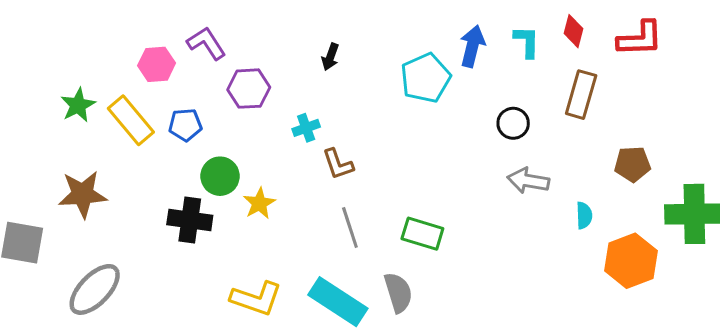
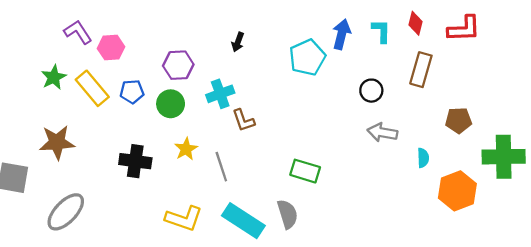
purple L-shape: (206, 43) -> (78, 32), moved
cyan cross: (306, 128) -> (220, 94), size x1.4
green circle: (220, 176) -> (171, 104), moved
gray line: (350, 228) -> (221, 167), moved

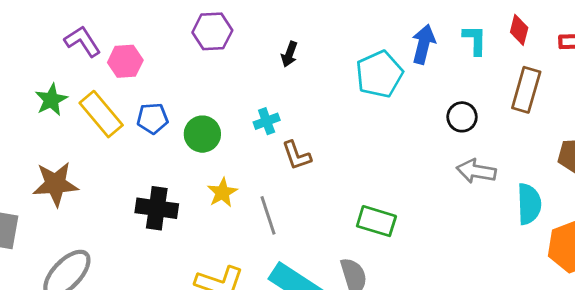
purple hexagon: (178, 65) -> (212, 31), moved
cyan cross: (220, 94) -> (267, 121), size x0.7
cyan semicircle: (423, 158) -> (529, 204), size x1.6

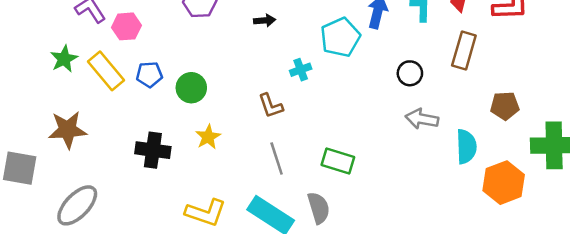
black arrow: (289, 54) -> (265, 20), turned -115
cyan cross: (267, 121) -> (301, 70), moved
gray line: (268, 215) -> (277, 159), moved

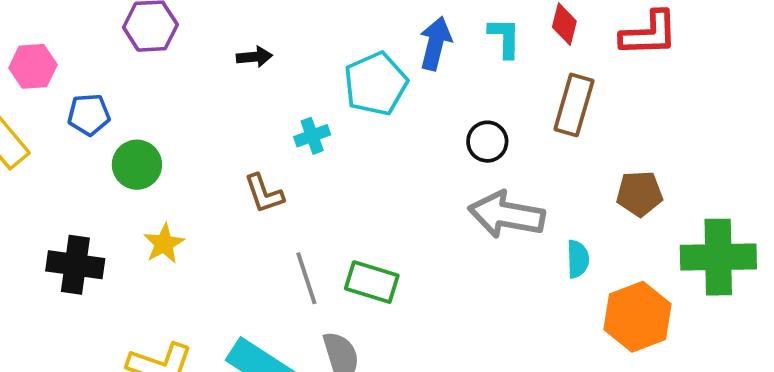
blue pentagon: (149, 74) -> (89, 115), moved
gray arrow: (422, 119) -> (507, 215), size x1.4
cyan semicircle: (466, 147) -> (578, 259), size x0.7
gray line: (277, 159) -> (306, 278), moved

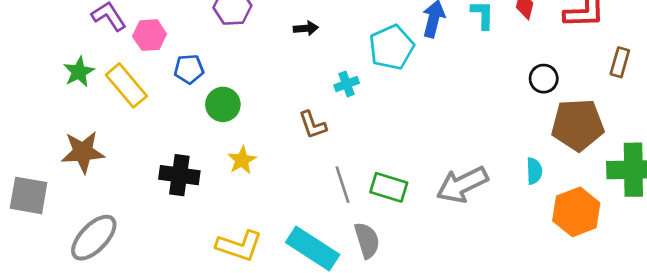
brown rectangle: (574, 105) -> (620, 62), moved, size x0.7
black circle: (487, 142) -> (544, 79), moved
brown pentagon: (639, 194) -> (578, 125), size x1.6
gray arrow: (507, 215) -> (462, 185), moved, turned -36

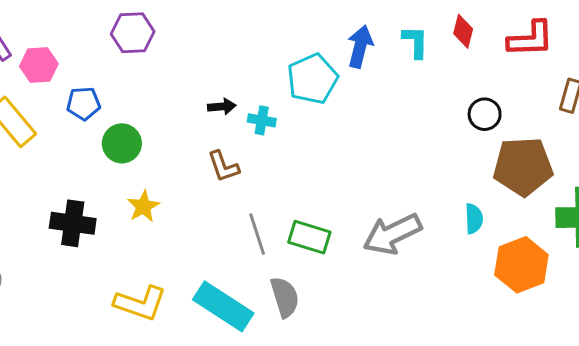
black arrow: (306, 28) -> (222, 107), moved
cyan cross: (347, 84) -> (262, 120), turned 30

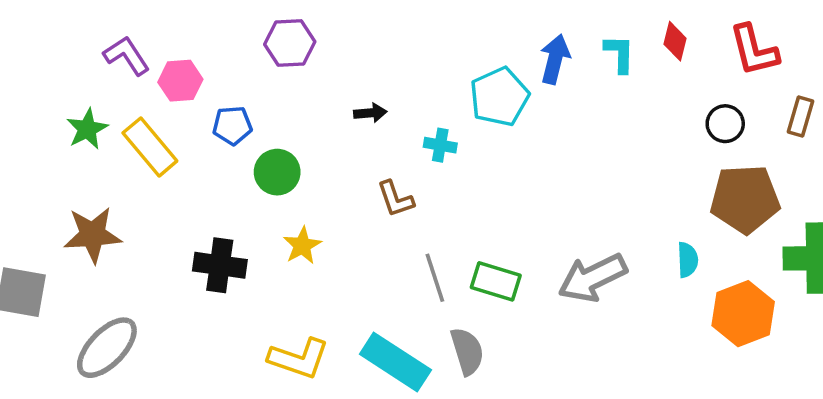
red L-shape: (531, 39) -> (754, 50), turned 78
black arrow: (222, 107) -> (370, 113), moved
black circle: (485, 114) -> (725, 124), moved

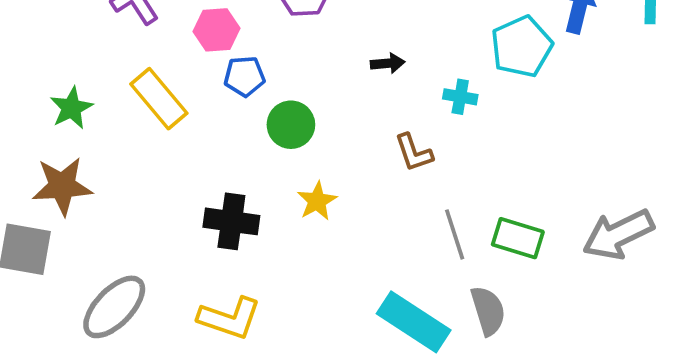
pink hexagon: (180, 81) -> (217, 30), moved
green star: (87, 129) -> (71, 108), moved
brown star: (93, 235) -> (62, 186), moved
yellow L-shape: (299, 358) -> (230, 318), moved

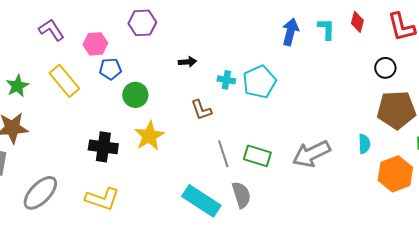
cyan pentagon: (522, 47) -> (259, 82), moved
yellow star: (317, 201) -> (149, 136), size x1.4

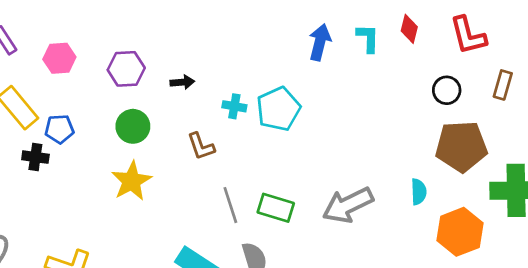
purple hexagon: (142, 23) -> (126, 69), moved
blue pentagon: (110, 69) -> (59, 129), moved
green circle: (135, 95) -> (133, 126), moved
black cross: (103, 147) -> (35, 157), moved, size x0.7

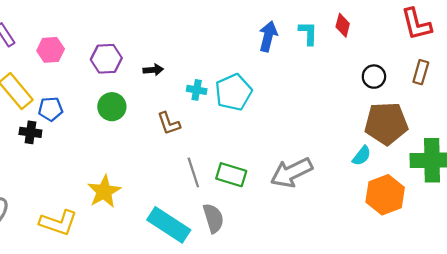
red L-shape: (468, 36) -> (416, 24), moved
yellow star: (132, 181) -> (104, 191), moved
cyan semicircle: (419, 192) -> (362, 156), moved, turned 40

